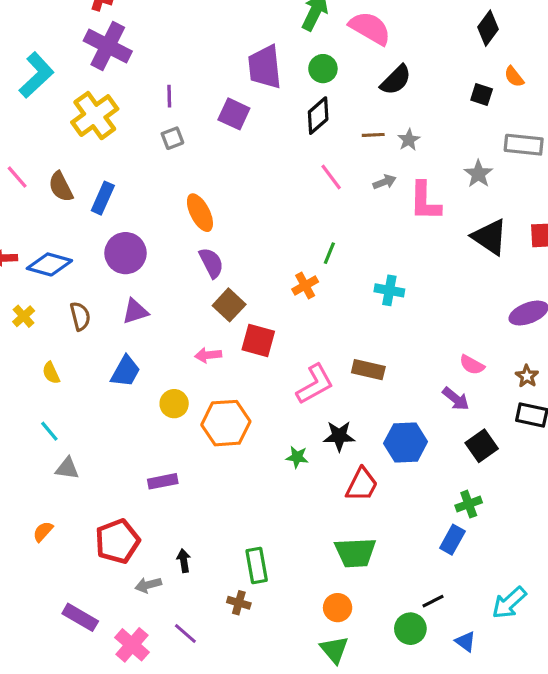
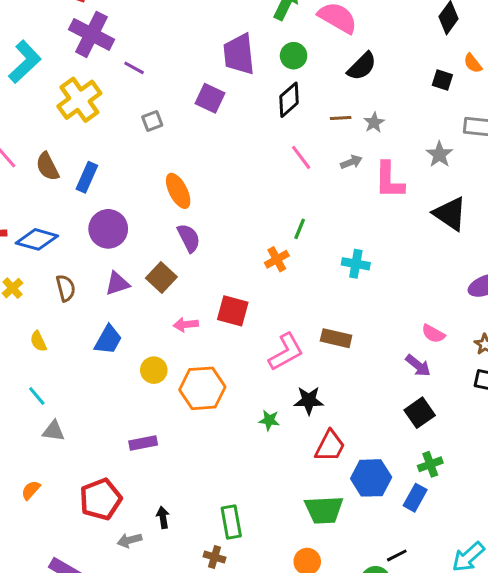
purple line: (169, 96) -> (134, 68), moved, turned -60
brown square: (229, 305) -> (161, 277), moved
blue hexagon: (406, 443) -> (371, 478), moved
black square: (482, 446) -> (420, 413), moved

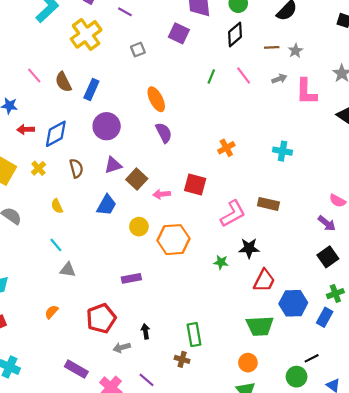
green line: (300, 229) -> (211, 77), moved
blue diamond: (37, 239) -> (56, 134), turned -44
brown square: (161, 277) -> (137, 179), moved

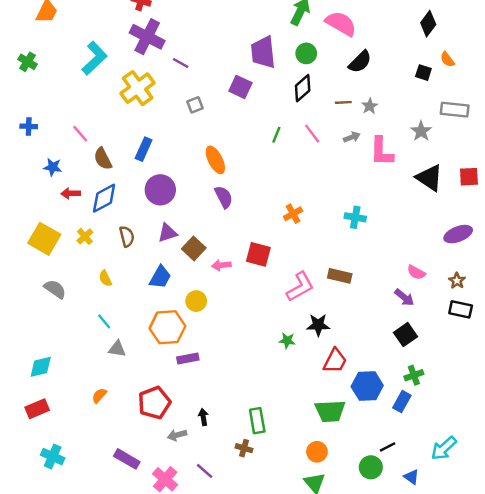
brown semicircle: (63, 82) -> (103, 159), moved
orange hexagon: (173, 240) -> (167, 327), moved

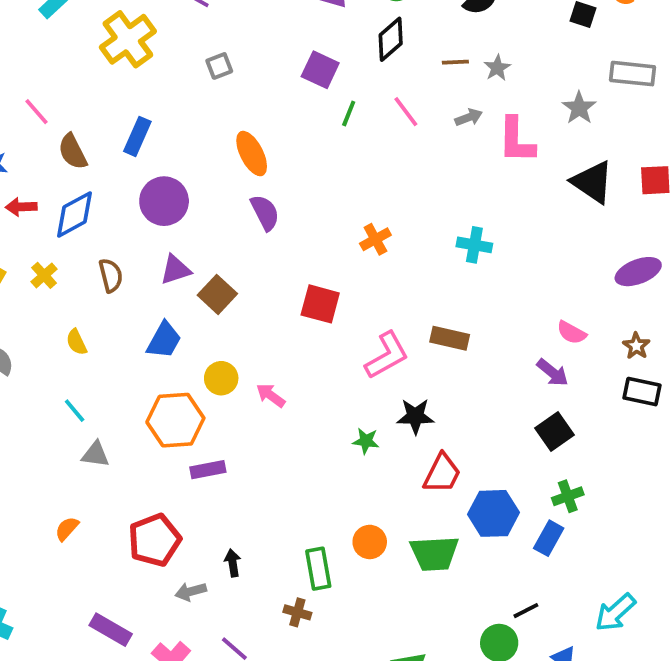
purple square: (240, 87) -> (320, 70), moved
pink arrow: (221, 265) -> (271, 395), moved, turned 42
orange circle: (317, 452) -> (370, 542), moved

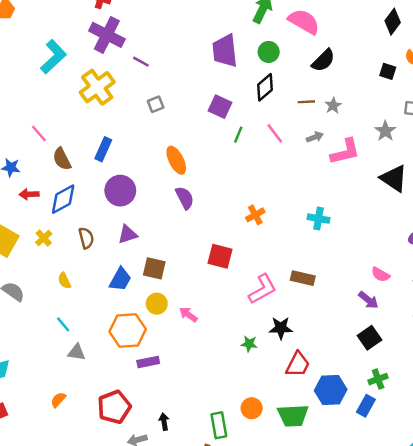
pink L-shape: (516, 140) -> (345, 152), turned -104
brown square: (217, 294) -> (154, 268), moved, turned -30

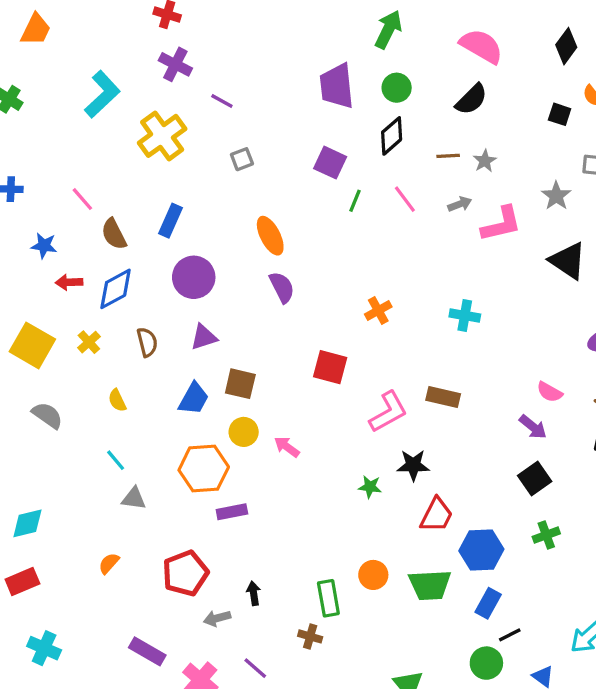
pink semicircle: (304, 22) -> (481, 46), moved
purple cross: (107, 35) -> (175, 64), size x0.7
blue rectangle: (366, 406) -> (488, 603), moved

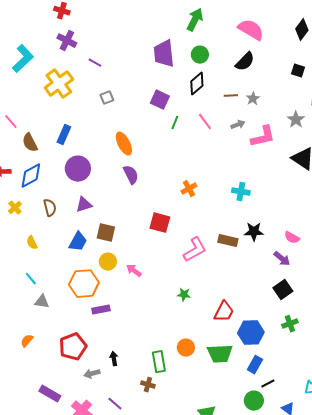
black star: (413, 465) -> (254, 232), moved

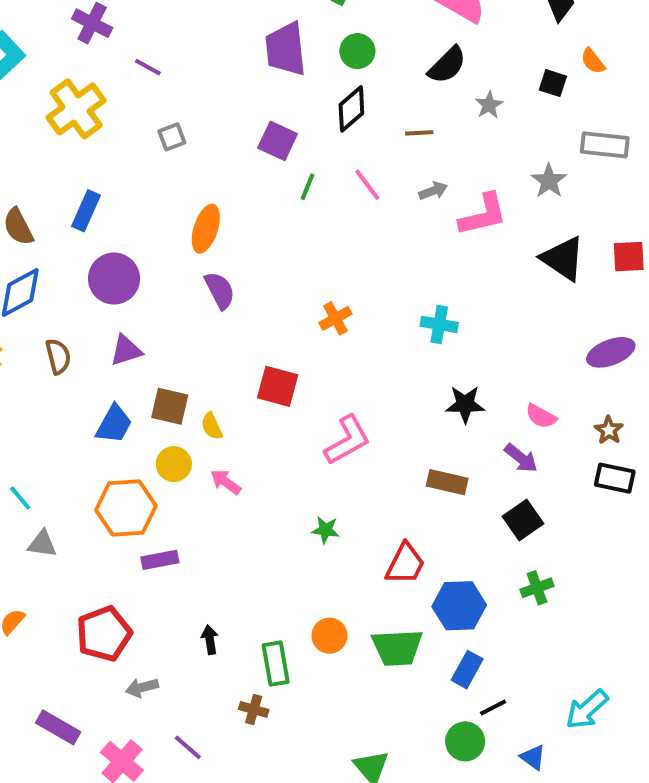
gray star: (253, 99) -> (489, 105), moved
orange ellipse: (124, 144) -> (206, 229), turned 45
brown rectangle: (228, 241) -> (447, 482), moved
yellow semicircle: (32, 243) -> (212, 426), moved
black arrow: (114, 359) -> (210, 640), moved

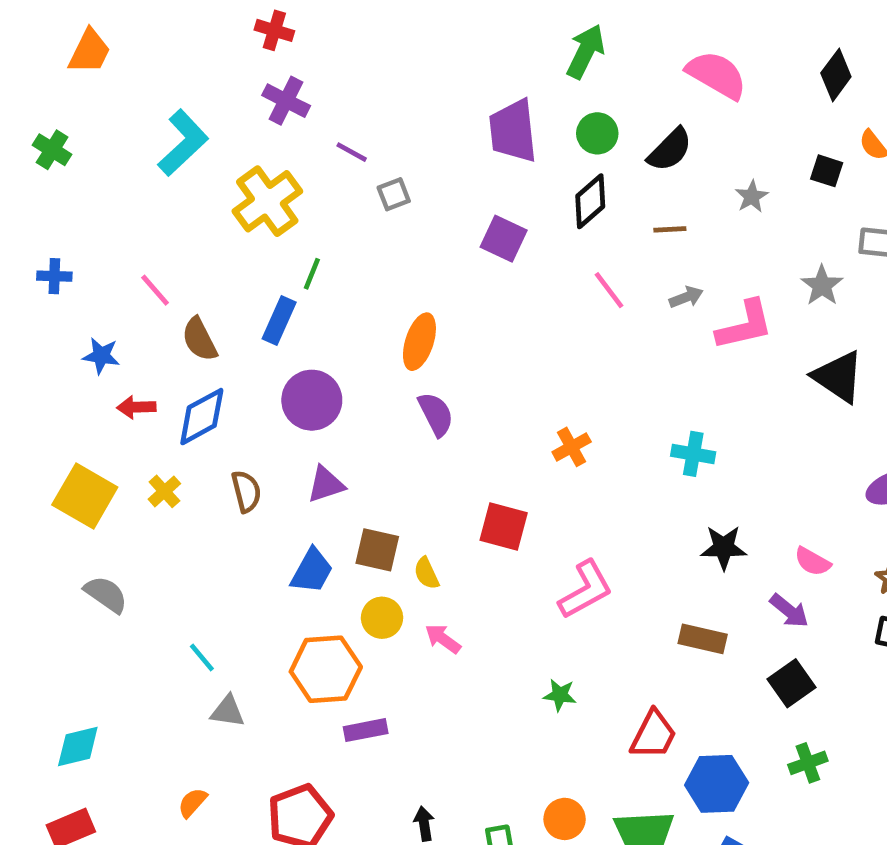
black semicircle: (447, 65) -> (670, 150), moved
gray square: (172, 137) -> (394, 194), moved
green line: (308, 187) -> (312, 274), moved

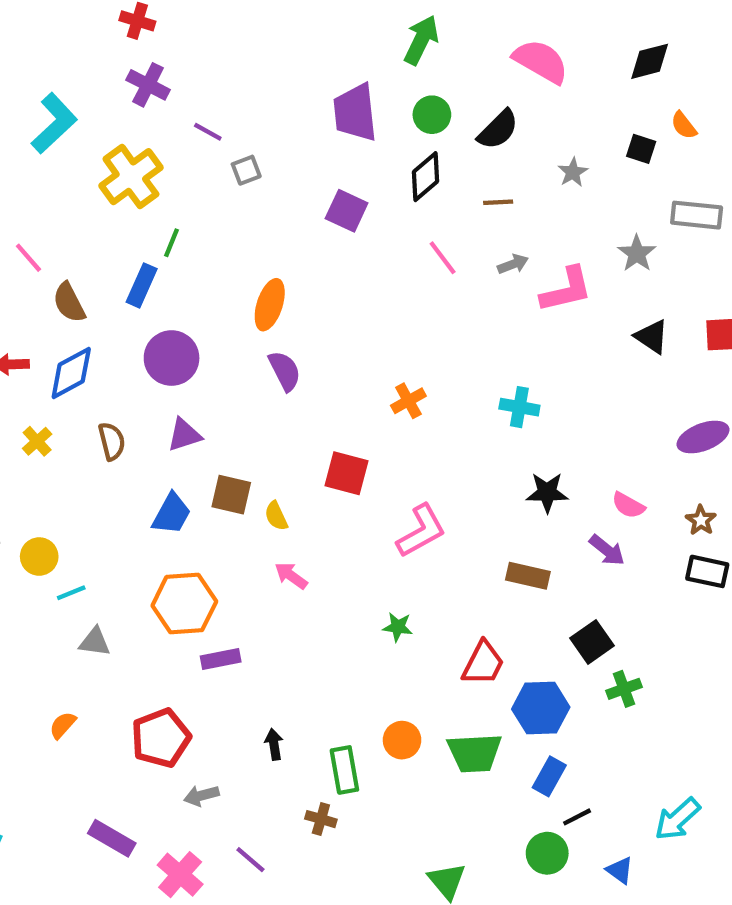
black diamond: (836, 75) -> (650, 61), turned 39
black triangle: (838, 377) -> (652, 337), size x0.7
yellow circle: (382, 618) -> (39, 557), moved
cyan line: (202, 658) -> (71, 593), turned -72
black square: (791, 683) -> (592, 642), moved

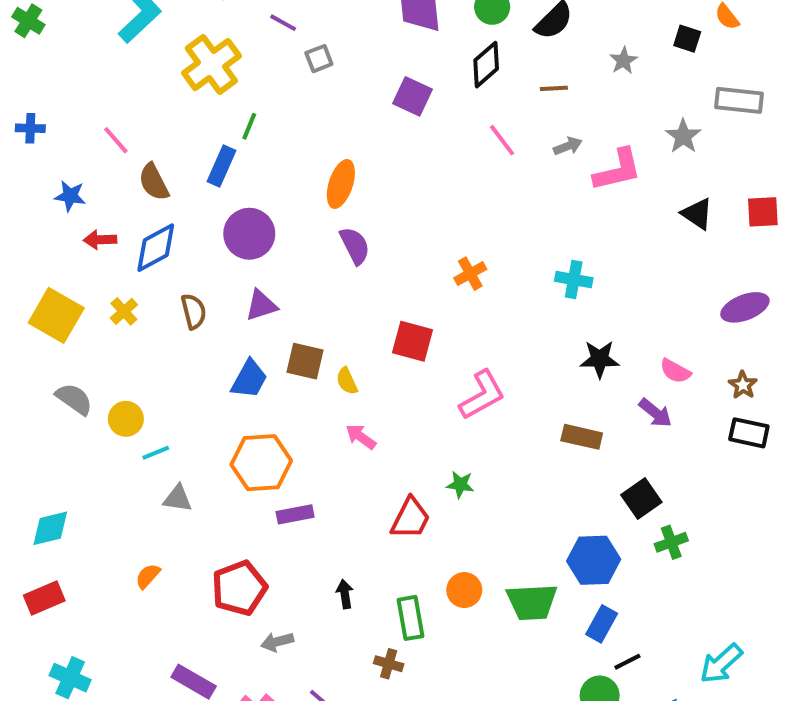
red trapezoid: (483, 663) -> (411, 518), moved

